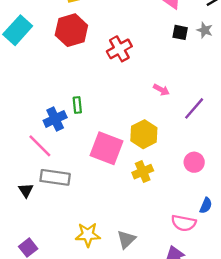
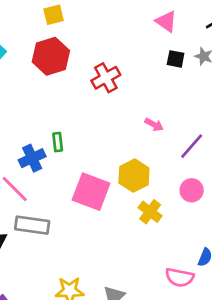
pink circle: (194, 162) -> (192, 190), moved
yellow cross: (143, 172) -> (150, 212), moved, turned -30

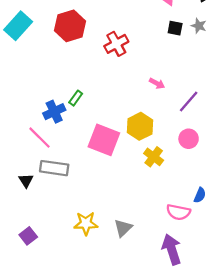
green rectangle: (58, 142) -> (76, 98), turned 42

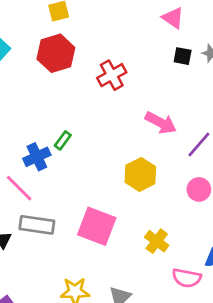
pink arrow: (157, 83) -> (161, 123), size x1.6
pink square: (104, 140) -> (97, 226), moved
yellow cross: (154, 157) -> (157, 241), moved

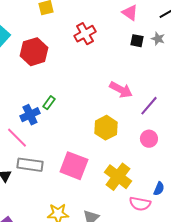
red hexagon: (56, 53) -> (34, 52), moved
red cross: (112, 75) -> (85, 34), moved
yellow cross: (157, 241) -> (118, 177), size x1.5

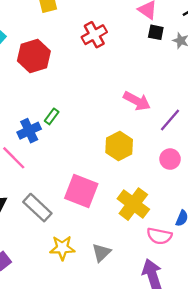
black square: (137, 41) -> (156, 32), moved
gray rectangle: (30, 165) -> (37, 208), moved, turned 35

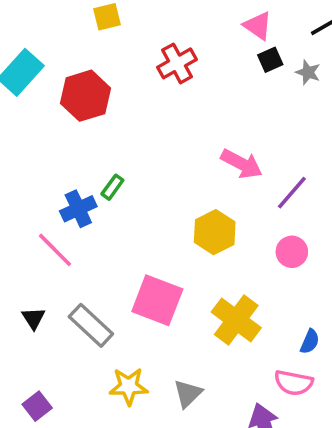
black square: (156, 32) -> (270, 60), turned -35
pink semicircle: (159, 236) -> (294, 383), moved

